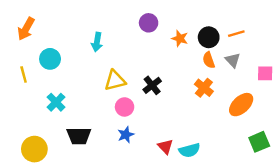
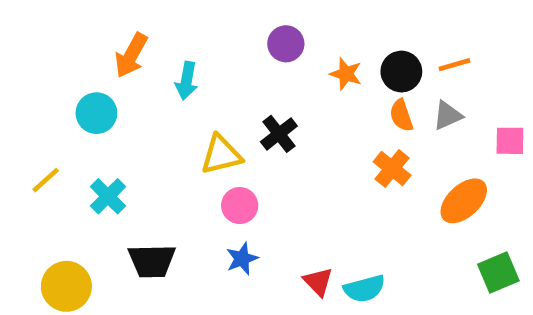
orange arrow: (26, 29) -> (131, 55), moved
gray triangle: (233, 60) -> (448, 115), turned 49
yellow line: (24, 75) -> (46, 180), moved, turned 63
black cross: (152, 85) -> (279, 134), moved

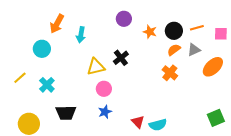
orange semicircle: (401, 115) -> (174, 50), turned 72
pink square: (510, 141) -> (221, 34), moved
orange ellipse: (464, 201) -> (213, 67), moved

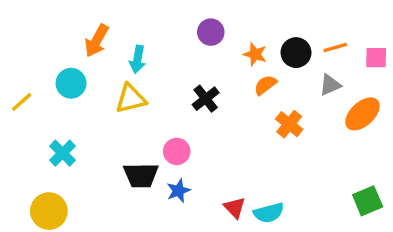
orange semicircle: (174, 50) -> (265, 85), moved
yellow triangle: (96, 67) -> (131, 99), moved
yellow line: (20, 78) -> (22, 102), moved
cyan cross: (47, 85) -> (63, 153), moved
black trapezoid: (66, 113) -> (141, 175), moved

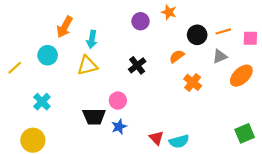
orange star: (255, 54) -> (169, 12), moved

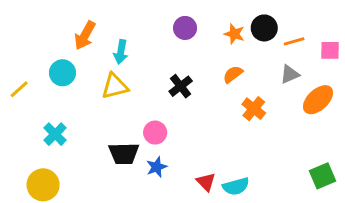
orange star: (169, 12) -> (234, 34), moved
black circle: (197, 35) -> (264, 28), moved

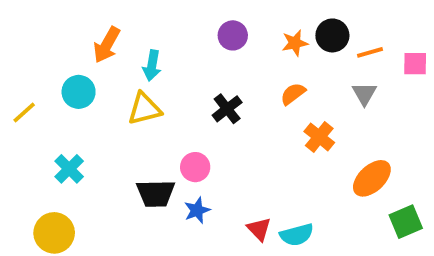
orange star: (234, 34) -> (295, 43), turned -30
gray triangle: (290, 74) -> (364, 94), turned -36
orange ellipse: (318, 100) -> (372, 178), moved

